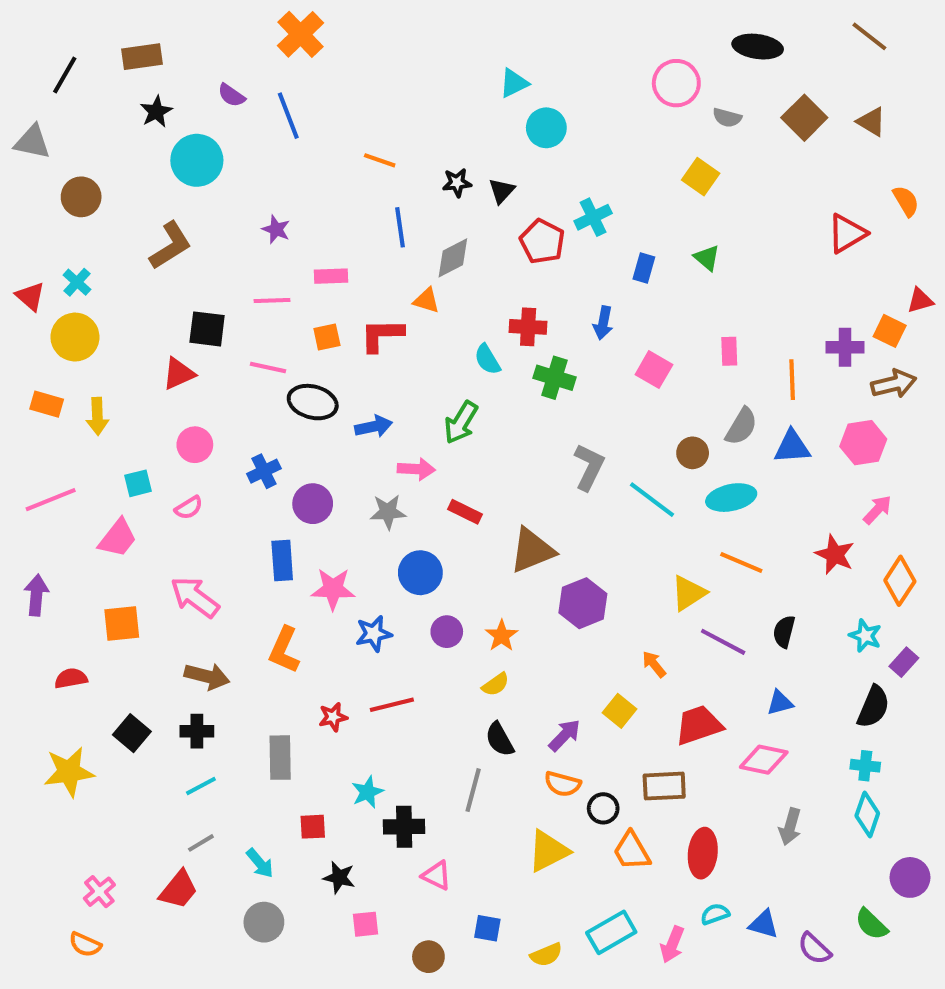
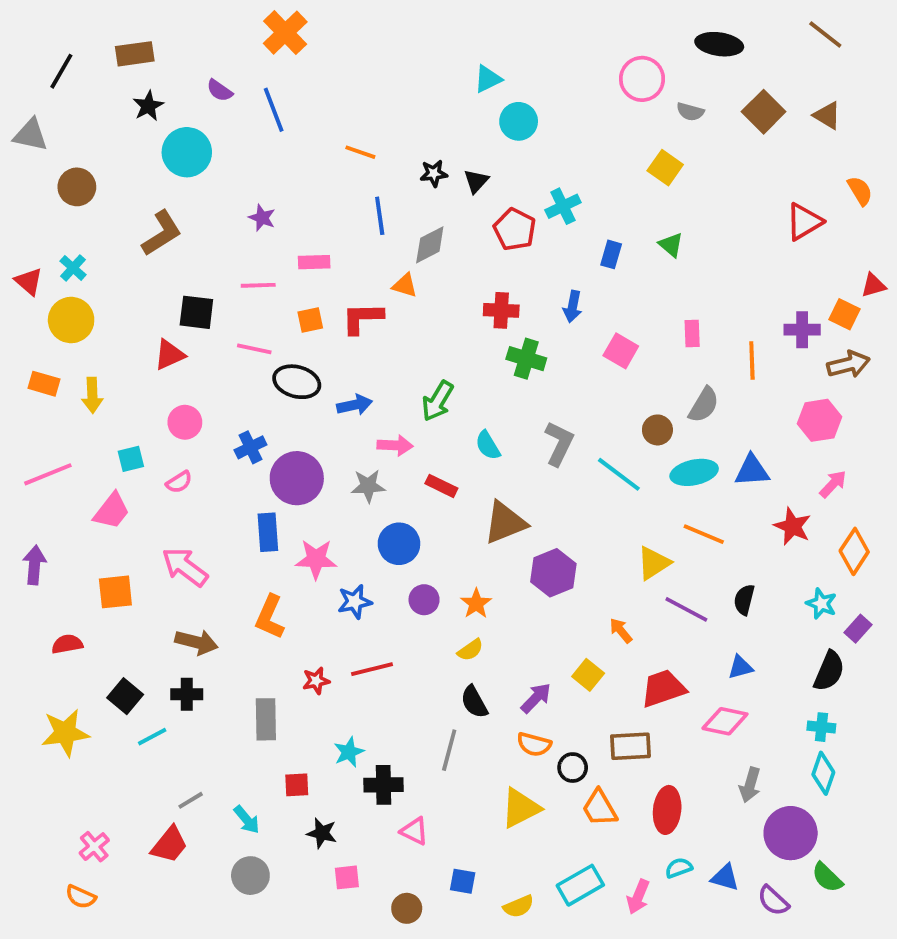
cyan semicircle: (487, 359) -> (488, 445), moved
blue triangle: (792, 447) -> (752, 470), moved
purple circle: (313, 504) -> (297, 478), size x1.4
cyan line: (201, 786) -> (152, 737), moved
purple circle: (910, 877) -> (791, 833), moved, size x1.4

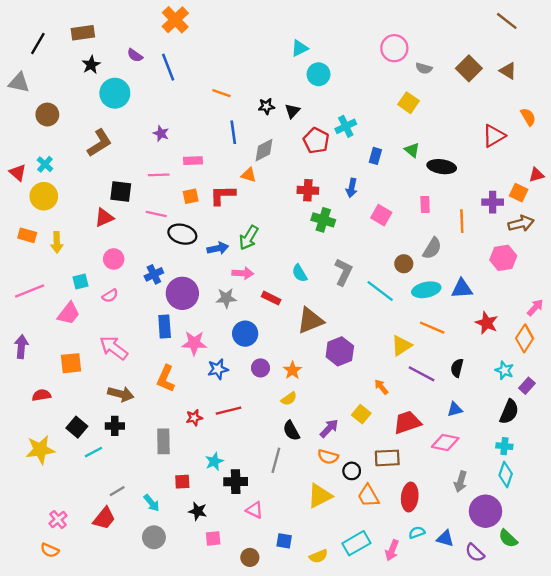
black ellipse: (719, 44) -> (442, 167), moved
green arrow: (438, 401) -> (249, 238), moved
pink arrow: (833, 484) -> (535, 308), moved

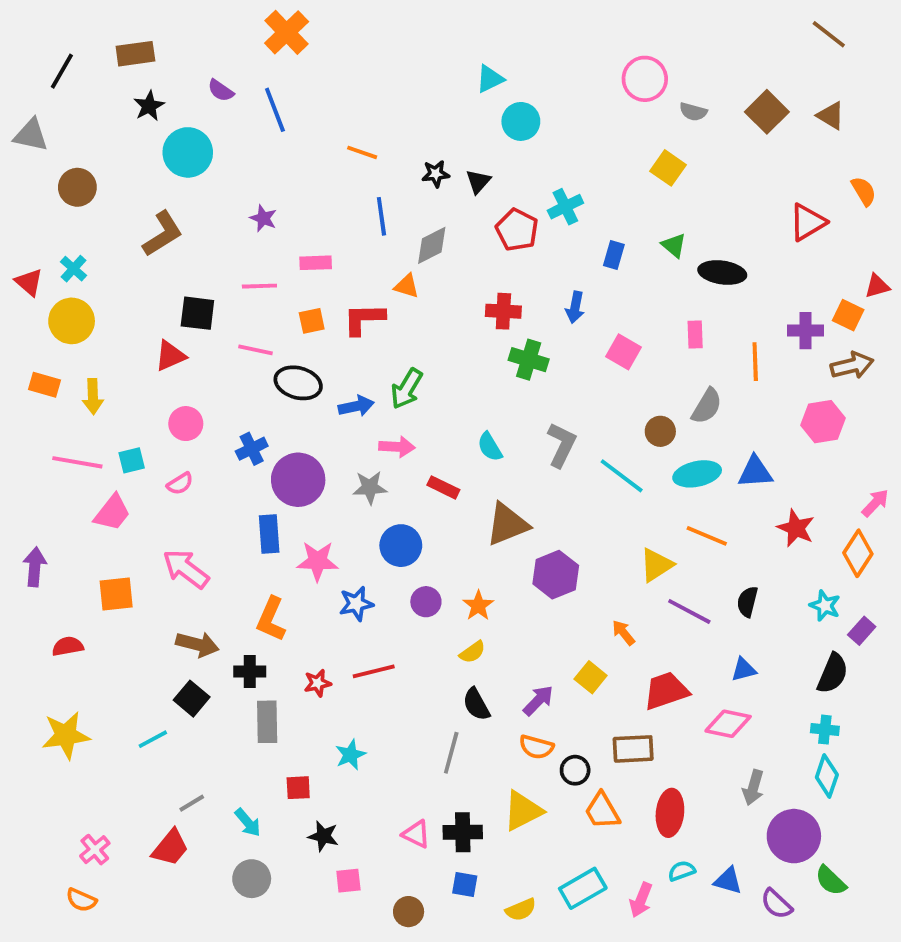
pink line: (30, 291) -> (77, 462), moved, turned 32
black cross: (115, 426) -> (250, 671), moved
black square: (77, 427) -> (192, 699), moved
black cross: (236, 482) -> (463, 832), moved

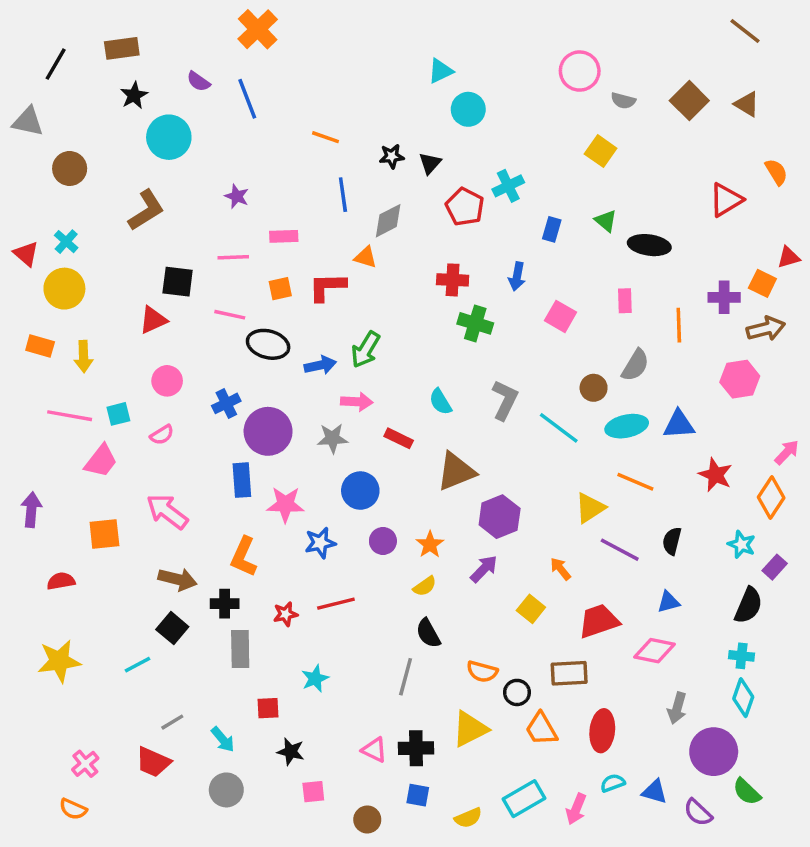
purple arrow: (538, 700) -> (484, 569), moved
red trapezoid: (170, 848) -> (153, 762), turned 75

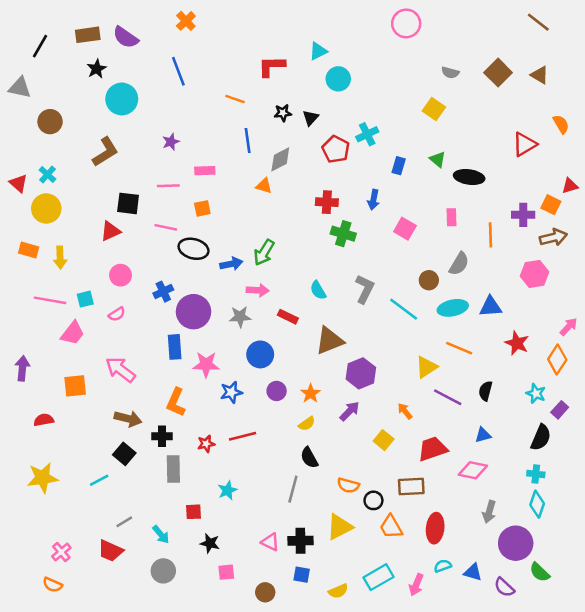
orange cross: (258, 29) -> (186, 21), size x0.7
pink circle: (580, 71) -> (406, 23), moved
purple semicircle: (198, 81) -> (126, 37), moved, size x1.5
purple star: (237, 196) -> (171, 142), turned 30
red L-shape: (327, 287) -> (272, 66), moved

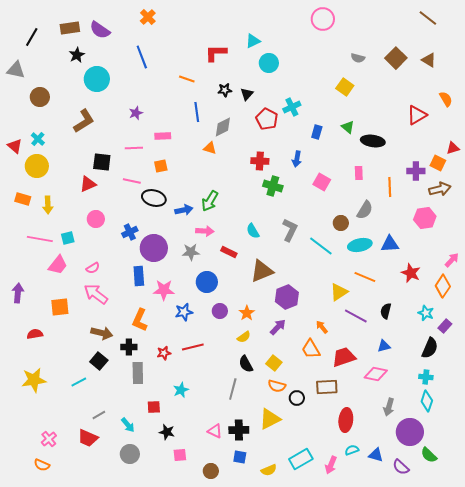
pink semicircle: (117, 314) -> (93, 268), moved
yellow square: (384, 440) -> (274, 363), moved
orange trapezoid: (391, 527) -> (311, 349), moved

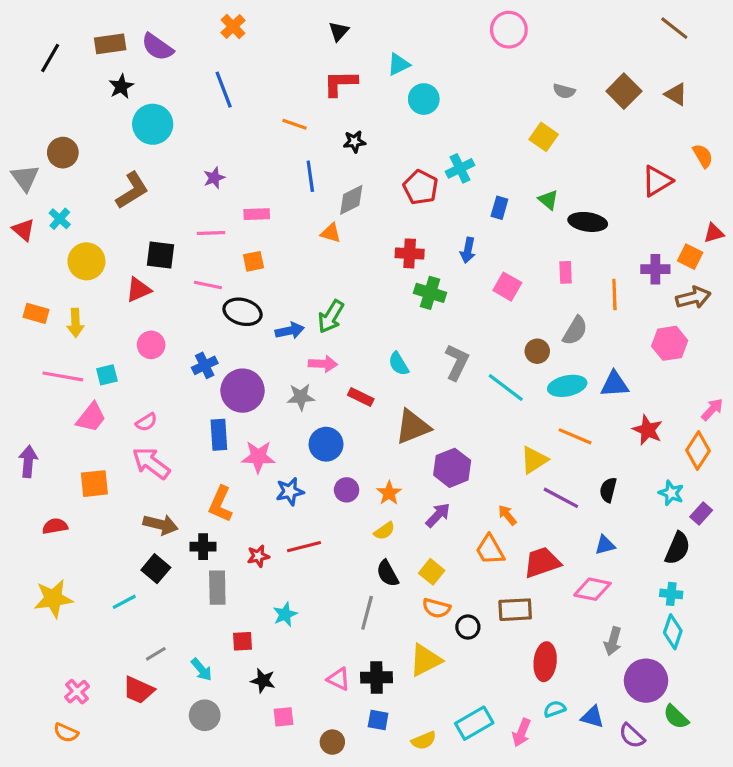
gray triangle: (16, 70) -> (25, 178), moved, turned 42
black triangle: (247, 94) -> (339, 31), moved
yellow circle: (37, 166) -> (86, 261), moved

